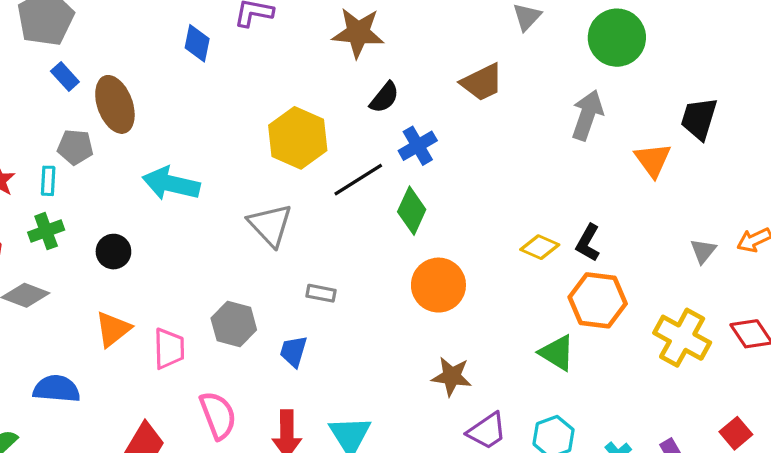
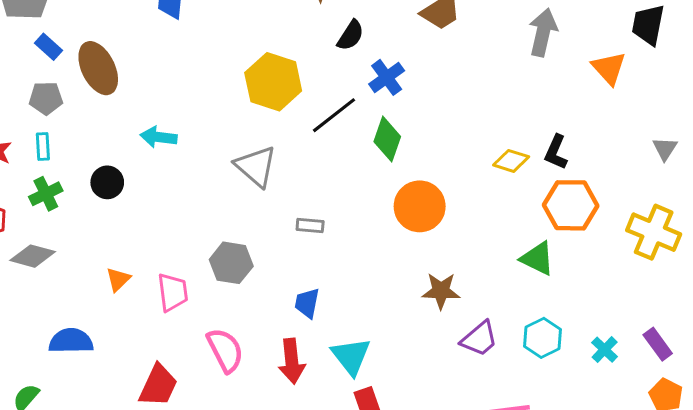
gray pentagon: (75, 147) -> (46, 98), moved
cyan arrow: (171, 184) -> (159, 137), size x0.7
black circle: (113, 252) -> (107, 182), moved
orange triangle: (113, 329) -> (118, 279), size x0.7
blue trapezoid: (294, 351) -> (307, 303), moved

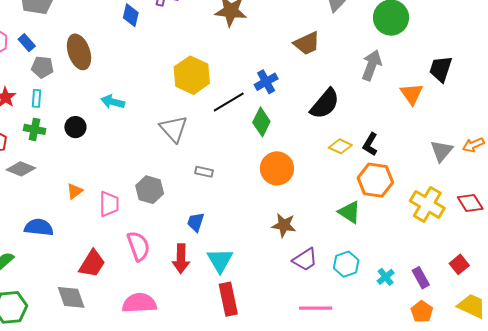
black semicircle: (351, 35) -> (325, 104), moved, size x1.6
blue rectangle: (48, 47) -> (27, 43), moved
gray triangle: (665, 149) -> (441, 151), size x1.4
green cross: (46, 194) -> (35, 129), turned 30

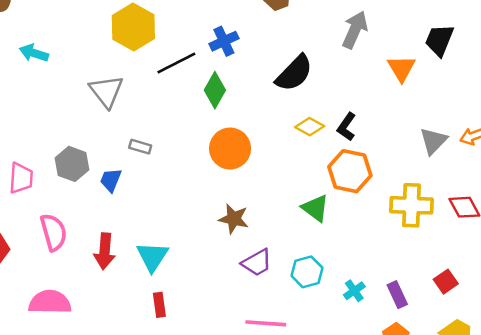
yellow cross: (427, 204) -> (411, 205), turned -32
blue trapezoid: (196, 222) -> (111, 180), moved
red rectangle: (228, 299) -> (159, 305), size x0.6

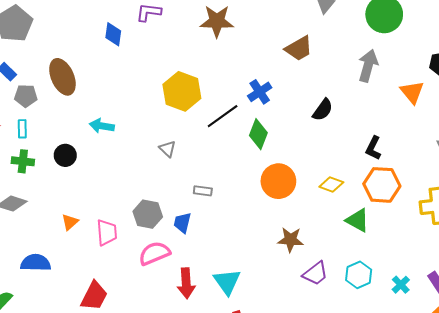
black semicircle: (294, 73) -> (323, 110), size x0.7
gray triangle: (106, 91) -> (167, 149), size x0.6
yellow diamond: (310, 127) -> (331, 184), moved
pink semicircle: (54, 232) -> (154, 253), moved, turned -88

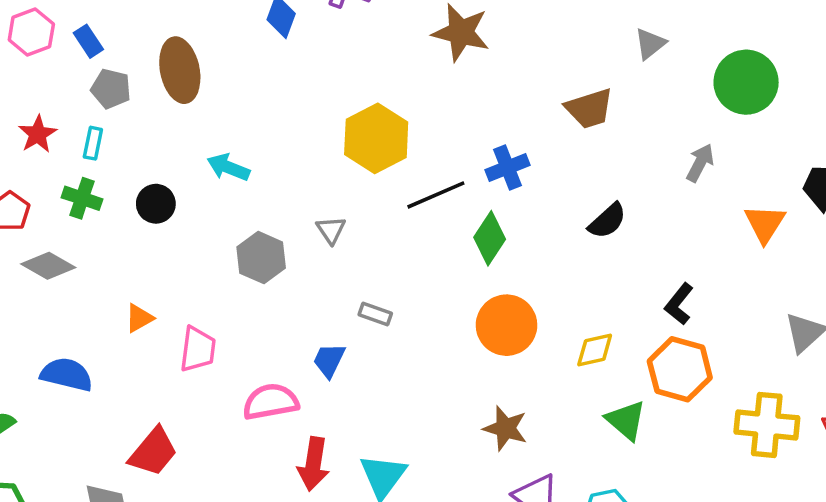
gray arrow: (368, 66) -> (700, 163), size x0.7
yellow diamond: (331, 184) -> (595, 350), turned -45
gray hexagon: (148, 214) -> (261, 258), moved

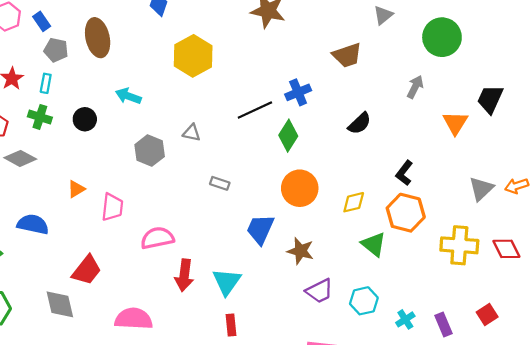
yellow hexagon: (376, 138) -> (193, 56), moved
gray triangle: (331, 230) -> (192, 133), turned -42
blue trapezoid: (329, 360) -> (260, 229), moved, size x1.4

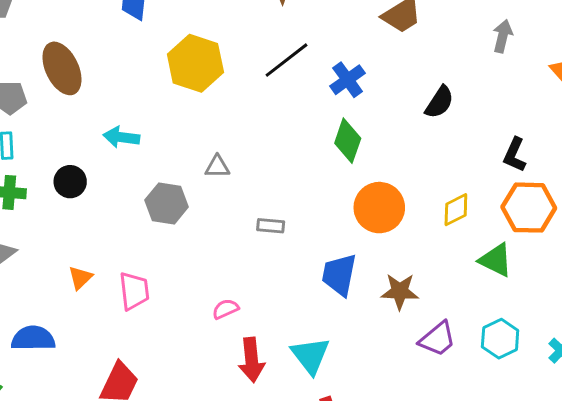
black line: (255, 110) -> (287, 60), moved
pink semicircle: (157, 238) -> (225, 309), moved, size x0.6

